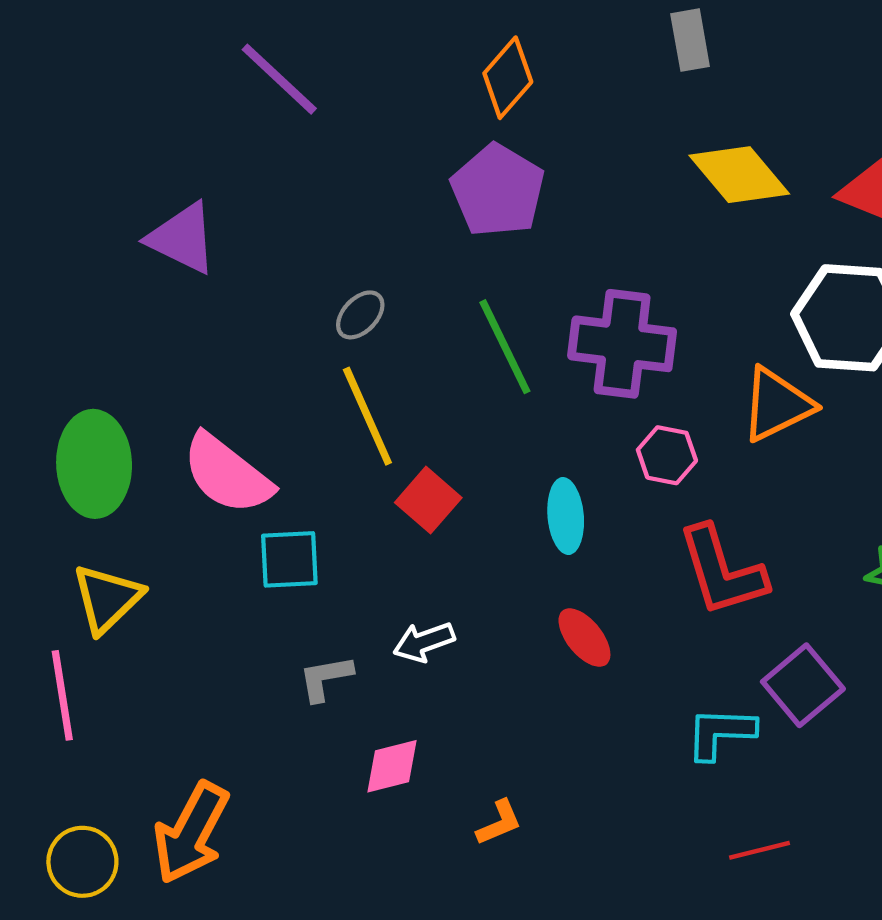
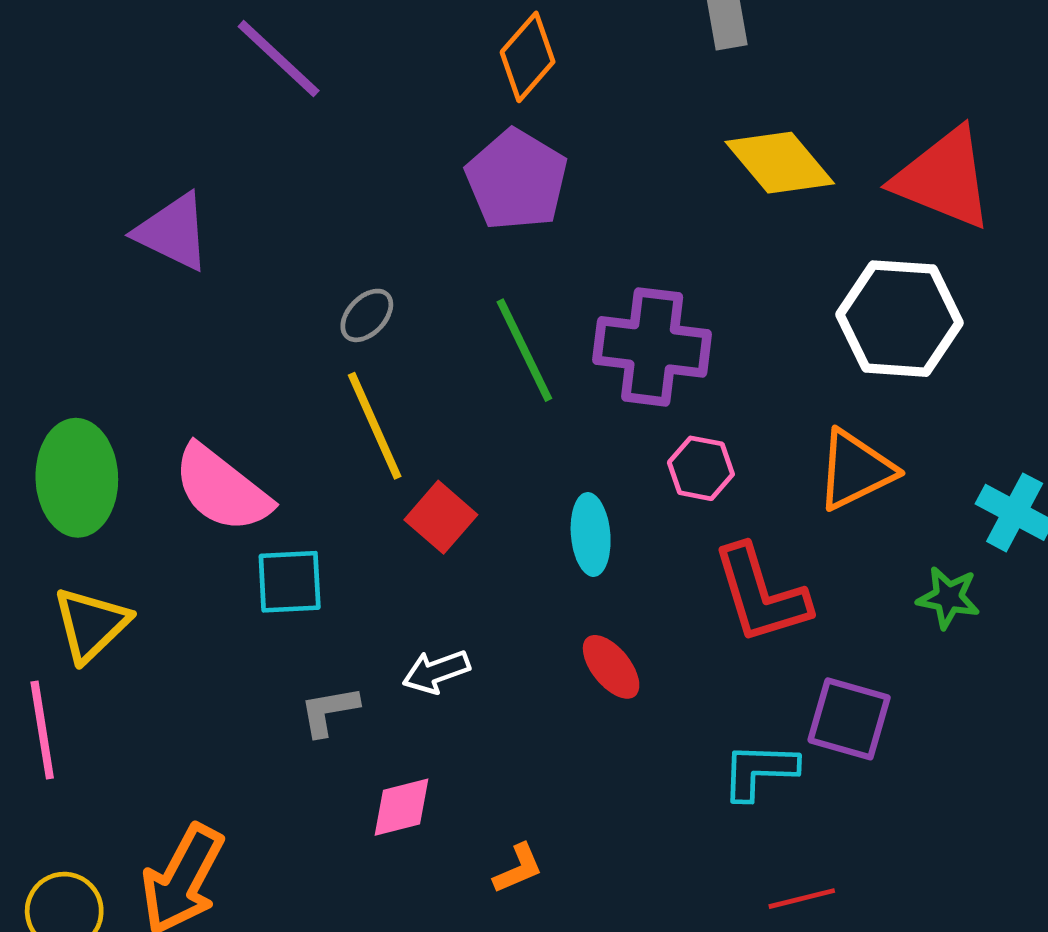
orange triangle: (777, 405) -> (855, 470), moved
purple square: (803, 685) -> (849, 719), turned -34

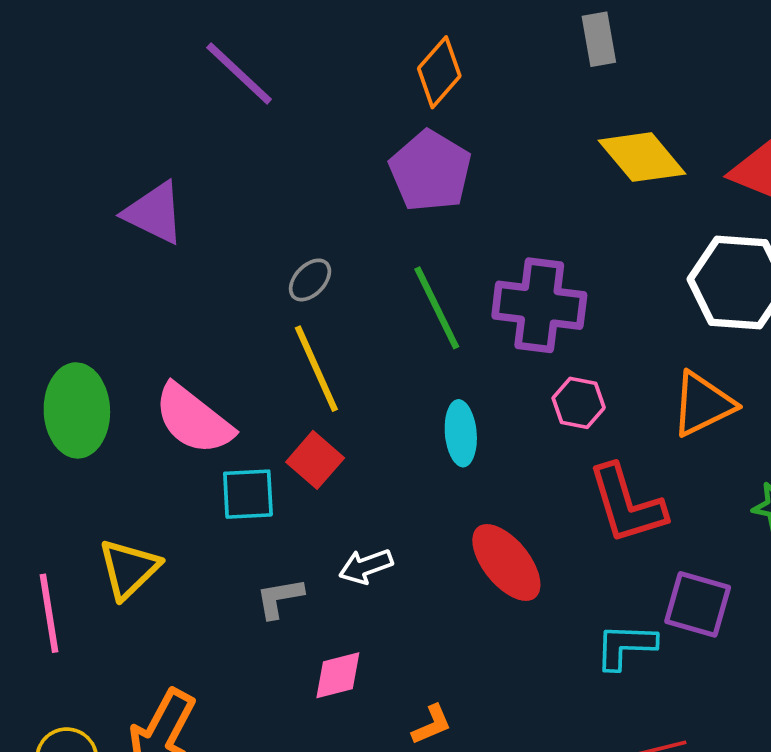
red square: (441, 517) -> (315, 460), moved
cyan ellipse: (591, 534) -> (461, 433), moved
yellow triangle: (91, 624) -> (129, 569), moved
red ellipse: (611, 667) -> (506, 563), size x1.5

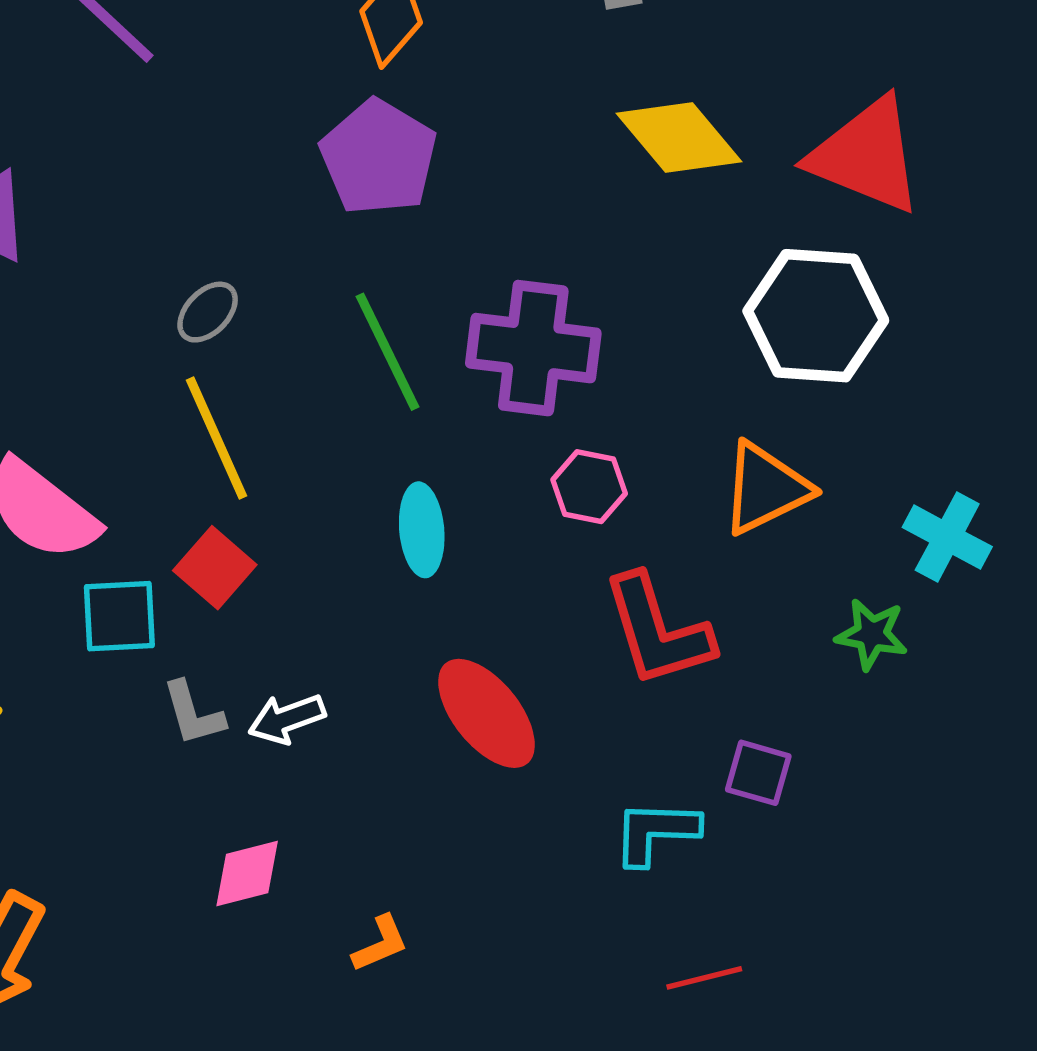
gray L-shape: (280, 598) -> (193, 713), moved, turned -96
purple square: (698, 604) -> (758, 773), size x0.7

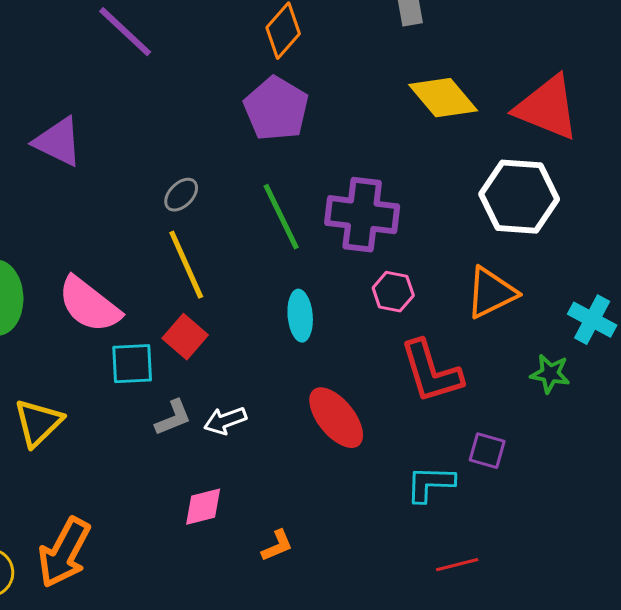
gray L-shape: (193, 713) -> (173, 418), turned -96

